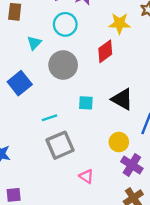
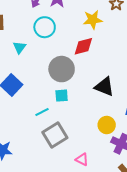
red diamond: (105, 51) -> (83, 46), turned 30
gray circle: (63, 65) -> (62, 69), moved
cyan square: (86, 103) -> (62, 96), moved

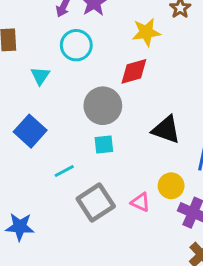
cyan line: (42, 112) -> (64, 171), moved
pink triangle: (82, 159) -> (140, 202), moved

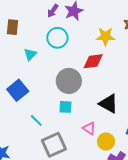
cyan line: (64, 171) -> (36, 121), turned 64
pink triangle: (140, 202) -> (89, 128), moved

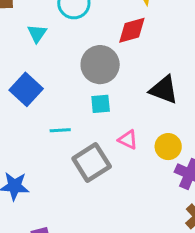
cyan line: (36, 121) -> (60, 130), turned -40
pink triangle: (89, 128) -> (128, 140), moved

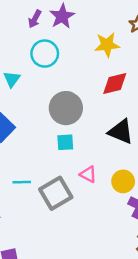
red diamond: (132, 30) -> (115, 84), moved
cyan line: (60, 130) -> (22, 182), moved

